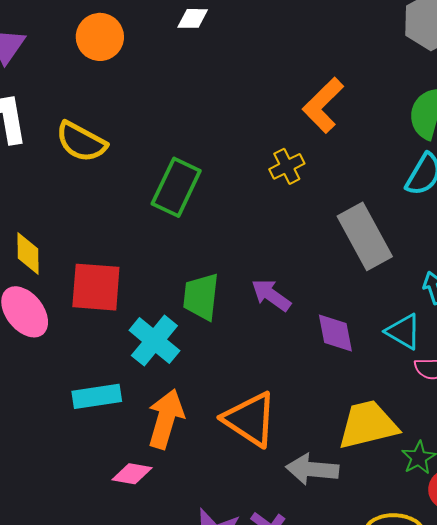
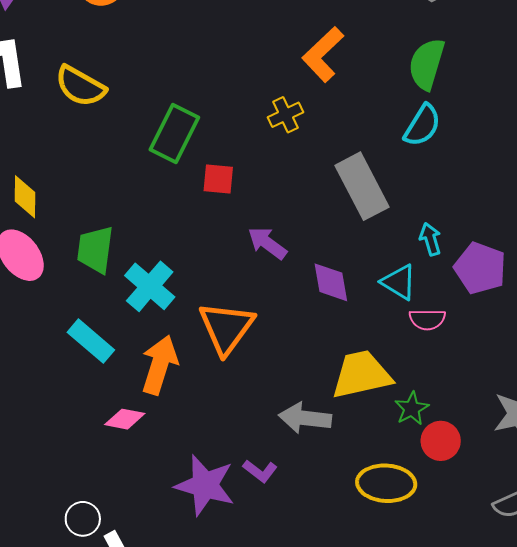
red square: (96, 287) -> (218, 179), moved, size x0.6
green trapezoid: (201, 297) -> (95, 250), moved
cyan rectangle: (97, 396) -> (91, 341), turned 48
orange triangle: (250, 419) -> (226, 328), moved, turned 32

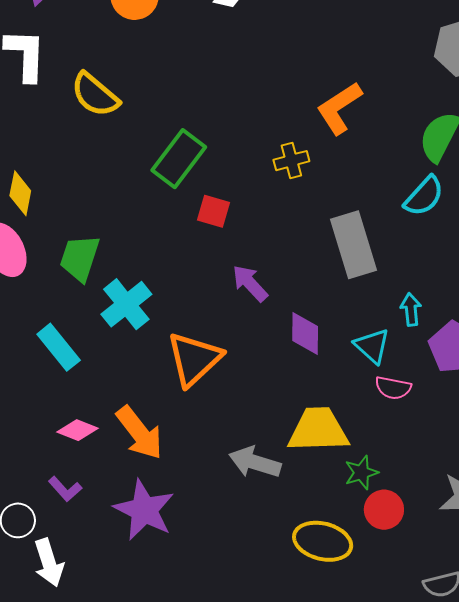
orange arrow: (160, 365) -> (140, 433), moved, turned 114
purple L-shape: (260, 471) -> (65, 489), moved

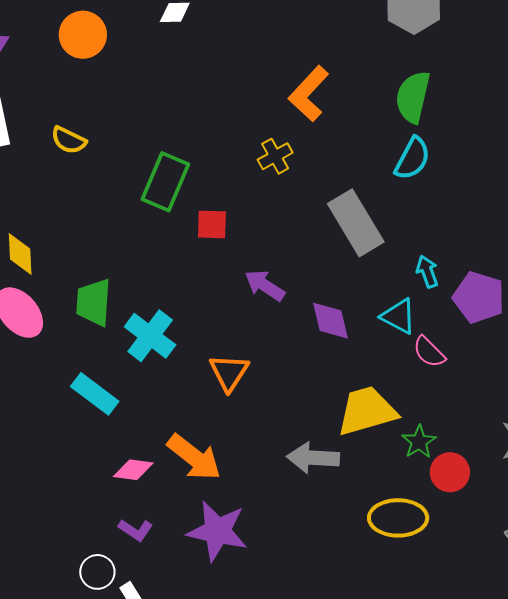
yellow semicircle: (95, 95) -> (69, 140), size x0.7
orange triangle: (194, 359) -> (229, 372), size x0.7
pink semicircle: (393, 388) -> (429, 352), turned 48

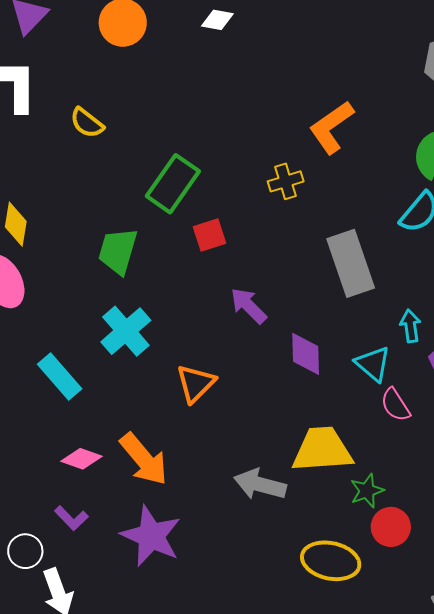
red square: (212, 224) -> (210, 235), turned -32
green trapezoid: (94, 302) -> (118, 251), moved

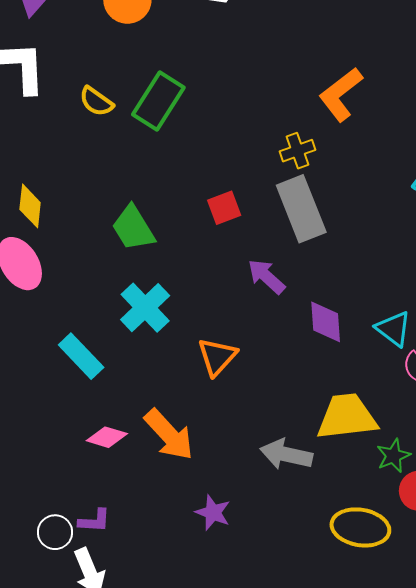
green rectangle: (173, 184) -> (158, 101), moved
green trapezoid: (118, 251) -> (133, 228), turned -45
gray rectangle: (351, 263) -> (301, 209), moved
purple L-shape: (71, 518) -> (94, 521), moved, turned -40
purple star: (151, 536) -> (213, 513), moved, size x0.6

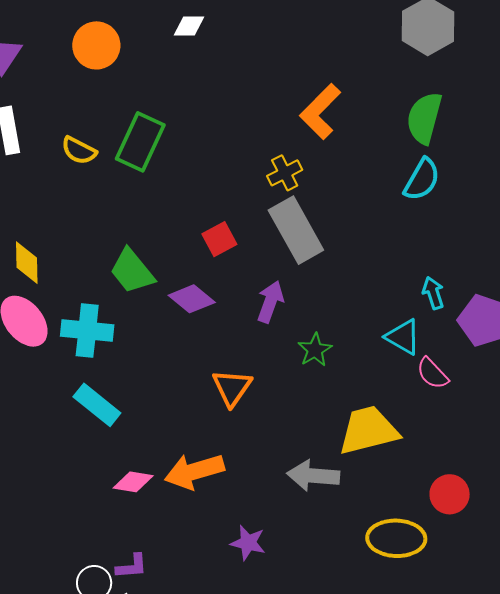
purple arrow: (266, 276) -> (270, 302), turned 75
cyan cross: (145, 308) -> (87, 330), moved, turned -33
purple diamond: (326, 322) -> (192, 299), moved, turned -39
orange arrow: (169, 435) -> (194, 471), turned 124
green star: (393, 456) -> (315, 350), moved

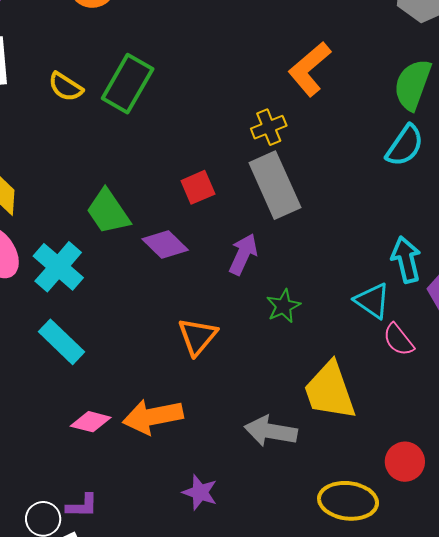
cyan arrow: (433, 293) -> (406, 260), size x1.4
cyan cross: (87, 330) -> (58, 267), turned 30
yellow trapezoid: (368, 430) -> (330, 391), turned -100

